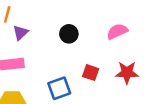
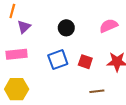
blue square: (59, 88) -> (58, 60), moved

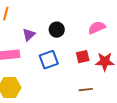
purple triangle: (24, 27) -> (29, 35), moved
red square: (85, 62) -> (83, 57), moved, turned -32

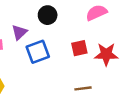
purple triangle: (29, 35) -> (19, 32), moved

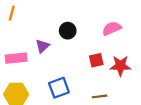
blue square: (38, 52) -> (59, 88), moved

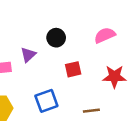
red square: (96, 60) -> (73, 69), moved

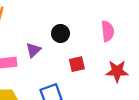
pink semicircle: (105, 35) -> (108, 31), turned 108

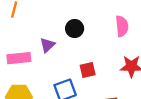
red square: (77, 64) -> (88, 70), moved

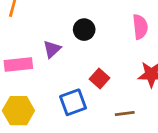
red square: (88, 70) -> (100, 79), turned -35

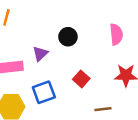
blue square: (73, 102) -> (44, 92), moved

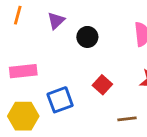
purple triangle: (40, 54) -> (56, 21), moved

